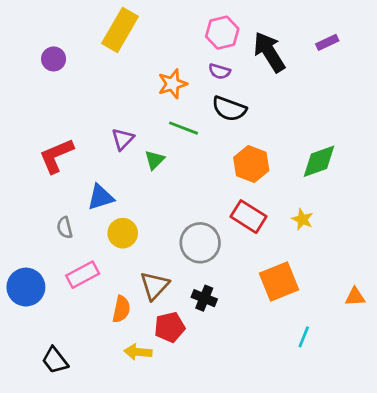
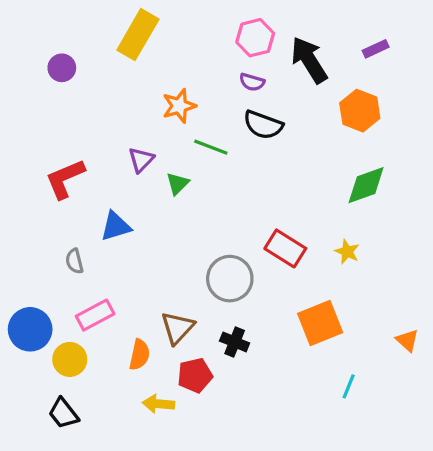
orange star: (172, 84) -> (179, 106), moved
orange hexagon: (251, 164) -> (360, 111), moved
yellow circle: (123, 233) -> (70, 359), moved
orange triangle: (355, 297) -> (407, 340), turned 45

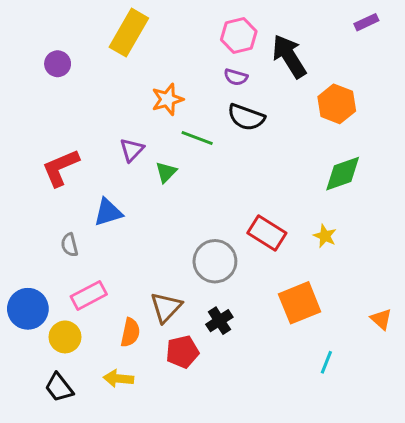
purple rectangle: (376, 49) -> (366, 22), moved
black cross: (235, 342) -> (219, 321), turned 35
yellow arrow: (158, 404) -> (118, 379), moved

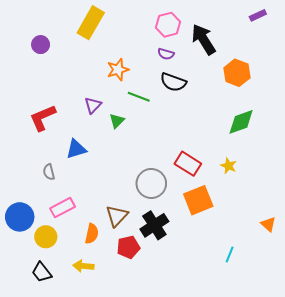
orange square: (300, 303) -> (198, 200), moved
black cross: (219, 321) -> (154, 225), size x1.5

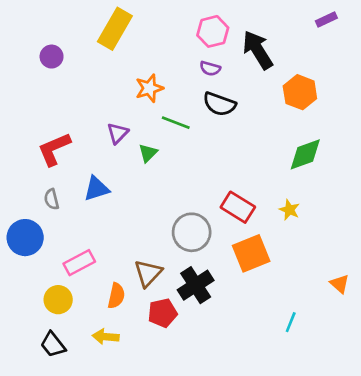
gray semicircle: (49, 172) -> (52, 199), moved
blue circle: (20, 217) -> (25, 238), moved

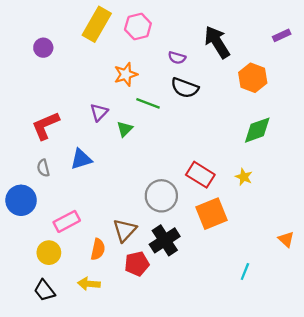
purple rectangle: (326, 20) -> (282, 35), moved
pink hexagon: (213, 31) -> (138, 27), moved

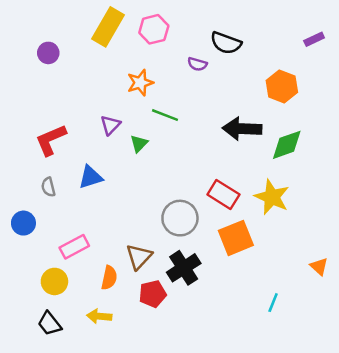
black arrow: (217, 42) -> (242, 129), moved, turned -56
black semicircle: (185, 88) -> (226, 43), moved
yellow star: (244, 177) -> (272, 197), size x1.8
blue circle: (21, 200) -> (23, 223), size x0.7

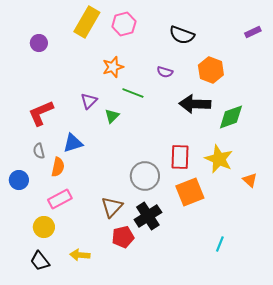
purple semicircle: (197, 64) -> (165, 72), moved
orange hexagon: (282, 86) -> (211, 70), moved
red rectangle: (223, 195) -> (180, 157), turned 60
orange triangle: (319, 267) -> (250, 180), moved
orange semicircle: (109, 278) -> (58, 167), moved

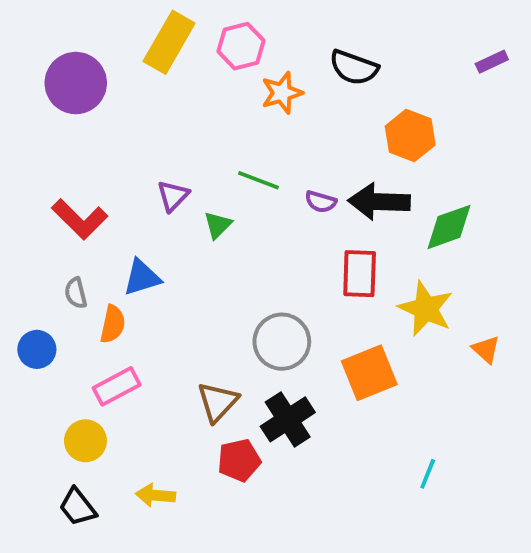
purple circle: (39, 43) -> (76, 83), size x1.8
orange star: (113, 67) -> (282, 93), moved
purple semicircle: (165, 72) -> (321, 202), moved
red L-shape: (41, 113) -> (80, 219), turned -112
red rectangle: (180, 157) -> (360, 274), moved

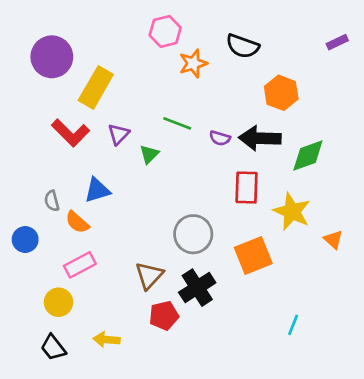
yellow rectangle: (169, 42) -> (96, 87), moved
red L-shape: (80, 219) -> (71, 133), moved
orange semicircle: (113, 324) -> (77, 222), turned 120

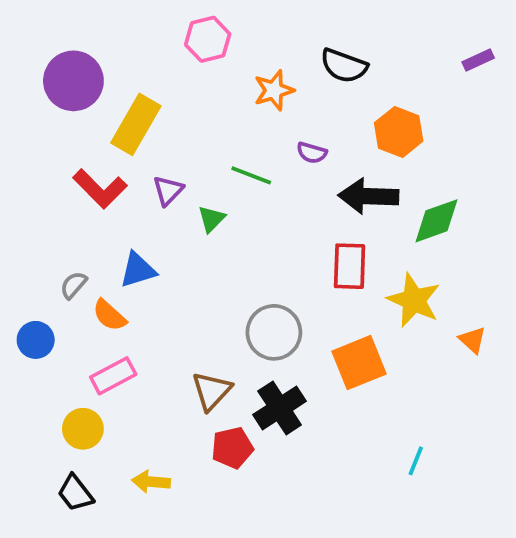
pink hexagon: (165, 31) -> (208, 39), moved
purple semicircle: (220, 138) -> (312, 153), moved
gray semicircle: (52, 201) -> (73, 285), turned 55

